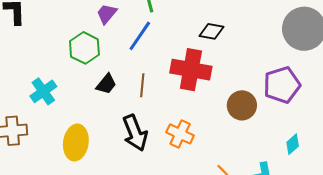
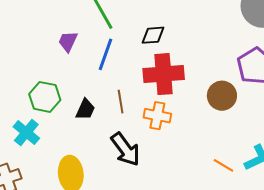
black diamond: (211, 31) -> (153, 35), moved
green hexagon: (84, 48) -> (45, 97), moved
orange cross: (180, 134) -> (157, 116), moved

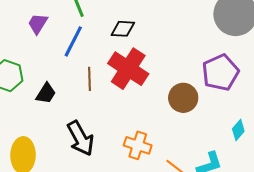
red cross: (164, 74) -> (128, 69), turned 30
brown line: (121, 102) -> (90, 79), moved
orange cross: (157, 116) -> (138, 145), moved

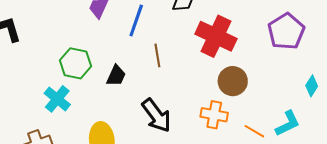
red cross: (128, 69) -> (216, 36), moved
brown circle: (183, 98) -> (233, 81), moved

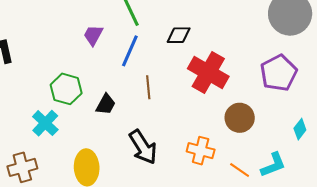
brown circle: (233, 81) -> (240, 118), moved

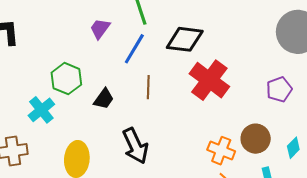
black diamond: (179, 35) -> (185, 39), size x1.5
purple pentagon: (279, 73) -> (279, 89), size x0.7
brown circle: (240, 118) -> (256, 139), moved
orange cross: (201, 151) -> (221, 151), moved

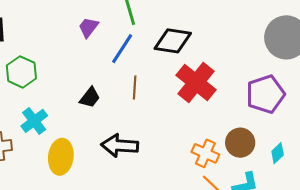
green hexagon: (66, 79) -> (21, 72), moved
purple pentagon: (279, 89) -> (265, 94), size x1.5
cyan cross: (41, 110) -> (34, 121), moved
black arrow: (135, 146) -> (120, 146), turned 117

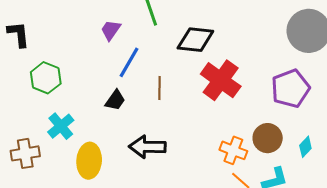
blue line: (122, 49) -> (129, 62), moved

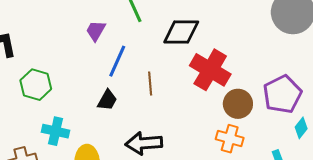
purple pentagon: (291, 89) -> (282, 94), moved
cyan cross: (61, 126) -> (56, 131), turned -32
brown circle: (268, 138) -> (238, 104), moved

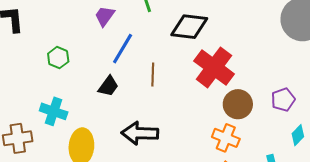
green hexagon: (36, 85) -> (58, 58), moved, size x0.7
purple pentagon: (282, 94) -> (283, 100), size x0.6

